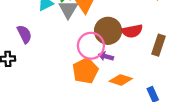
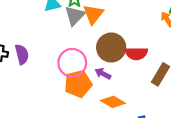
purple semicircle: (24, 34) -> (22, 54), moved
pink circle: (91, 46) -> (72, 63), moved

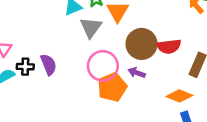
gray triangle: (75, 16) -> (91, 27), moved
orange diamond: (113, 102) -> (179, 96), moved

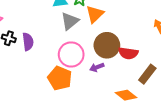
purple arrow: (137, 73) -> (97, 67), turned -56
orange pentagon: (112, 87) -> (60, 78), moved, turned 30

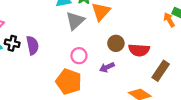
brown circle: (107, 45) -> (116, 43), size x0.6
pink circle: (71, 54) -> (79, 56), size x0.6

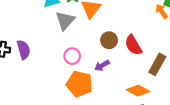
red semicircle: (139, 50) -> (133, 45), turned 60
orange pentagon: (69, 82) -> (79, 84), moved

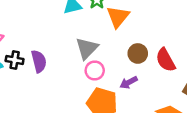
gray triangle: (65, 21) -> (87, 48), moved

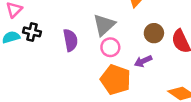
purple semicircle: (39, 61) -> (70, 40), moved

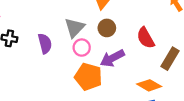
brown circle: (154, 33) -> (107, 28), moved
purple arrow: (143, 61) -> (112, 58), size x1.5

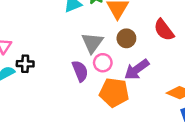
red semicircle: (146, 38) -> (164, 30), moved
purple semicircle: (45, 44) -> (80, 71), moved

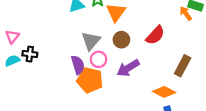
red semicircle: (164, 30) -> (155, 35), turned -105
orange pentagon: (114, 93) -> (90, 80), moved

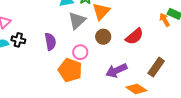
gray triangle: (91, 41) -> (77, 21), moved
purple semicircle: (78, 65) -> (50, 42), moved
purple arrow: (128, 68) -> (116, 70), moved

